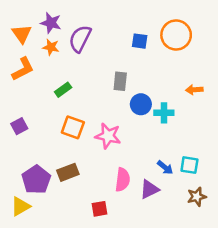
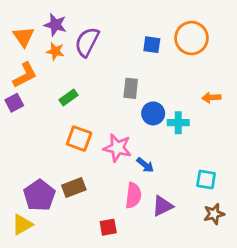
purple square: (19, 126) -> (14, 103), moved
blue arrow: (165, 167) -> (145, 165), moved

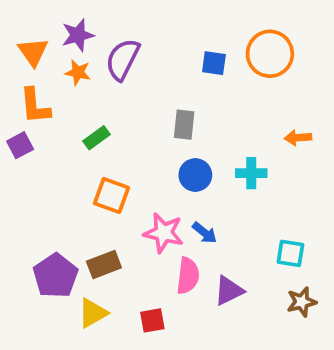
purple star: (55, 25) -> (78, 35), turned -30
orange L-shape: (25, 75) -> (35, 106), turned 112
blue circle: (153, 113) -> (195, 175), moved
pink star: (117, 148) -> (164, 233), moved
yellow triangle: (22, 225) -> (93, 313), moved

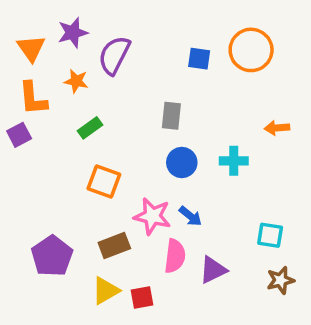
orange star: (78, 72) -> (76, 81), moved
brown rectangle: (104, 265) -> (114, 246), moved
yellow triangle: (93, 313) -> (106, 291), moved

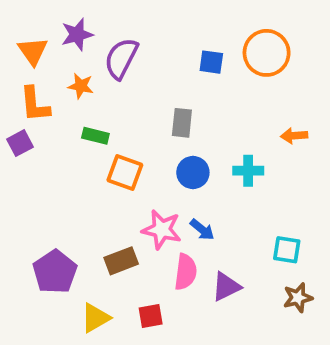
green rectangle: (90, 128) -> (95, 136), turned 50
orange square: (104, 182) -> (125, 172), moved
yellow triangle: (106, 291) -> (95, 318), moved

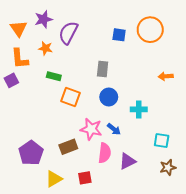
cyan cross: (248, 171) -> (139, 109), moved

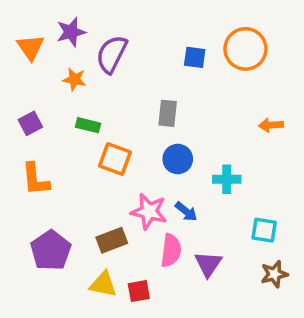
orange L-shape: (20, 59) -> (35, 179), moved
purple square: (11, 80) -> (30, 123), moved
purple triangle: (127, 161) -> (208, 264), turned -30
yellow triangle: (54, 179) -> (103, 284), moved, turned 42

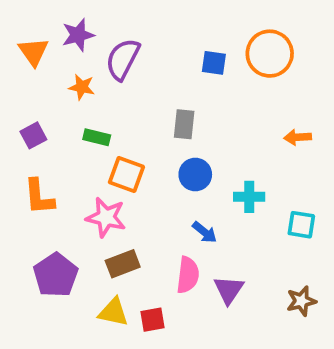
pink star: (149, 211) -> (106, 217), moved
cyan square: (264, 230) -> (301, 225), moved

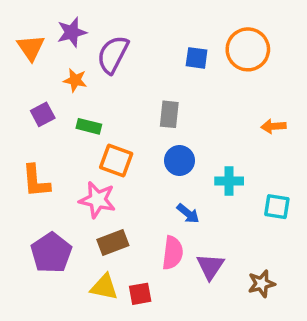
purple square: (33, 135) -> (43, 114), moved
brown star: (301, 301) -> (262, 284), moved

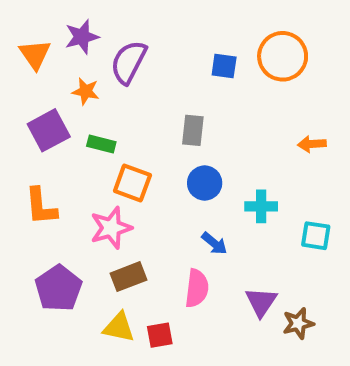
purple square: (43, 114) -> (49, 130), size x1.5
pink star: (97, 200) -> (111, 228), turned -30
purple triangle: (210, 266) -> (261, 302), moved

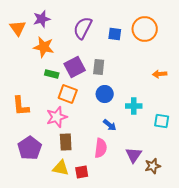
purple semicircle: (129, 62) -> (83, 28), moved
orange star: (86, 91) -> (44, 47), size x1.5
purple square: (49, 130) -> (75, 67), moved
brown rectangle: (129, 277) -> (66, 142), turned -72

